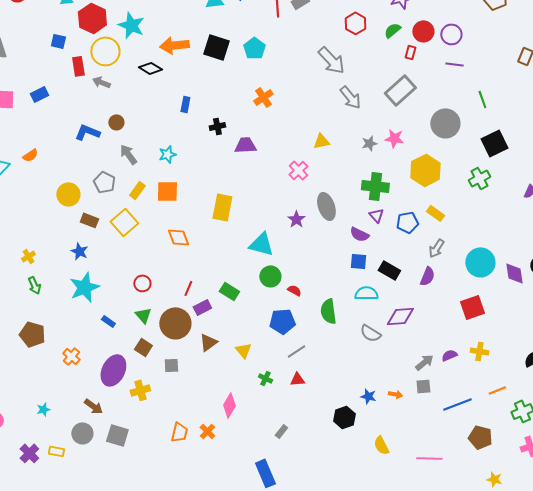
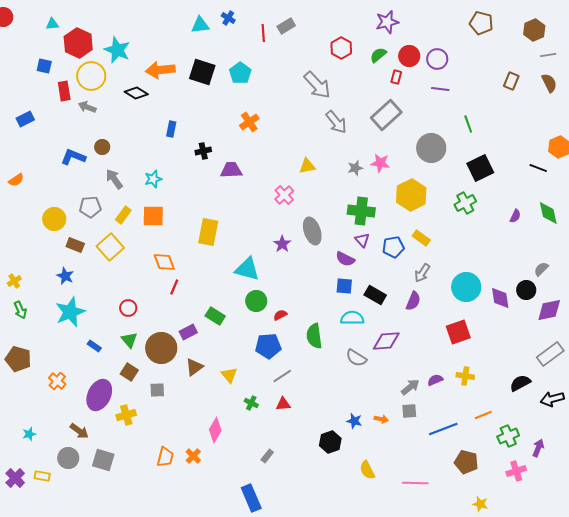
gray pentagon: (104, 182) -> (90, 207), turned -30
red line: (188, 288) -> (174, 287), moved
red semicircle: (294, 290) -> (280, 315), turned -56

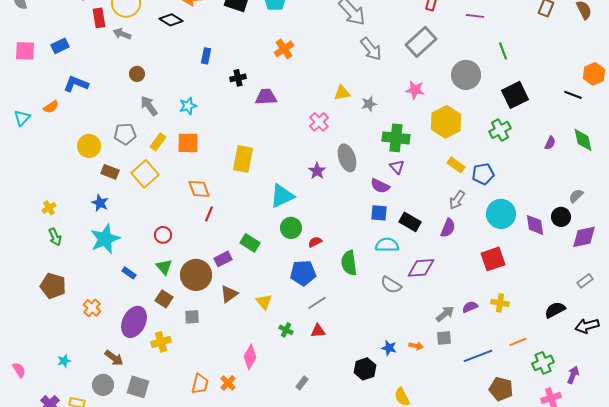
blue L-shape: (73, 157) -> (76, 84), moved
gray star: (355, 168) -> (369, 104), moved
blue pentagon: (393, 247) -> (483, 174), moved
cyan triangle: (247, 269) -> (282, 196), turned -40
gray rectangle: (550, 354) -> (585, 281), size x0.6

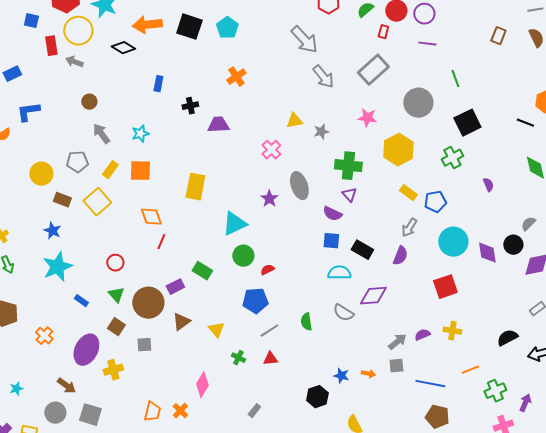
blue L-shape: (76, 84) -> (28, 112), turned -30
purple semicircle: (550, 143) -> (488, 185), moved, turned -48
green semicircle: (349, 263) -> (306, 322), moved, size x0.7
blue line: (478, 356) -> (430, 384), turned 32
brown pentagon: (501, 389) -> (437, 417), moved

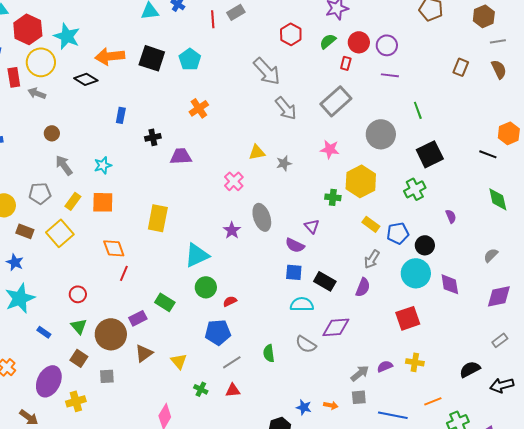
green cross: (348, 166) -> (333, 197), moved, size x0.6
black circle: (513, 245) -> (425, 245), moved

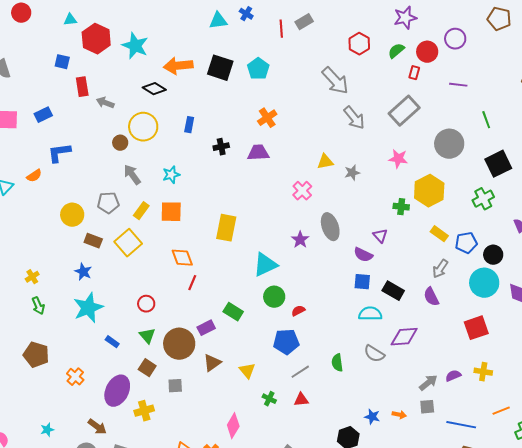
purple circle: (387, 45) -> (455, 39), moved
yellow circle: (41, 62) -> (143, 127), moved
purple trapezoid: (181, 156) -> (258, 153), moved
purple semicircle: (363, 287) -> (431, 297), turned 132

